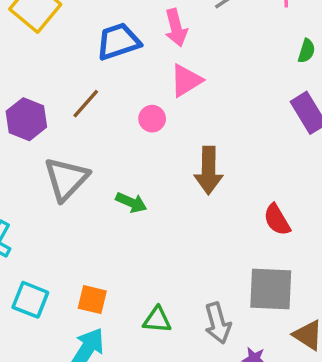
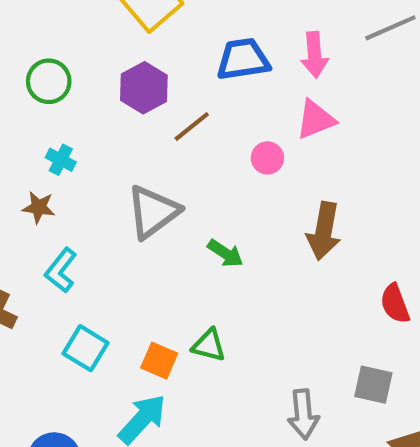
purple hexagon: (26, 119) -> (144, 88), moved
gray square: (271, 289) -> (373, 385), size x0.7
green triangle: (157, 320) -> (209, 345), moved

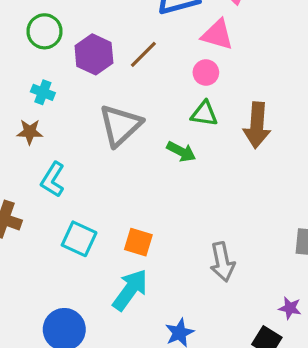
green circle: (49, 81) -> (45, 31), moved
purple hexagon: (144, 88) -> (94, 54), moved
pink triangle: (315, 120) -> (217, 35), moved, turned 44
green triangle: (209, 345) -> (204, 114), moved
gray arrow: (303, 414) -> (222, 262), moved

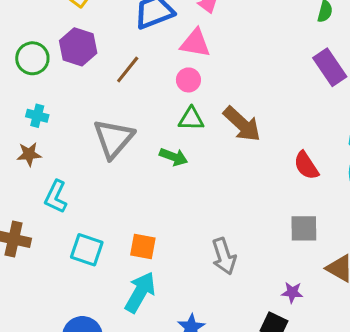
purple hexagon: (94, 54) -> (78, 47), moved
brown arrow: (257, 125) -> (242, 124), turned -45

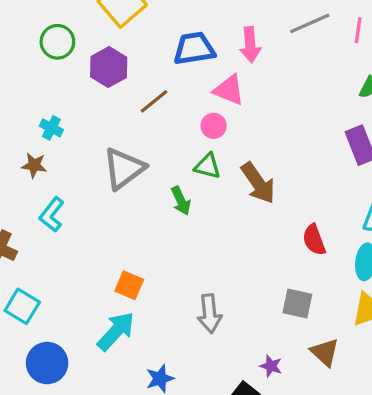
green circle: (32, 58) -> (57, 42), moved
green arrow: (174, 157) -> (181, 201), turned 32
cyan square: (87, 250) -> (22, 306), moved

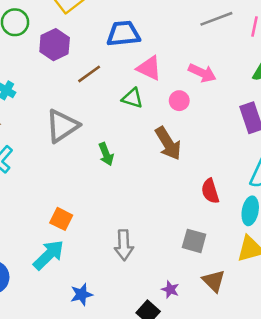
pink arrow: (250, 45) -> (202, 73), moved, turned -64
pink circle: (214, 126) -> (179, 101), moved
green triangle: (208, 166) -> (132, 98), moved

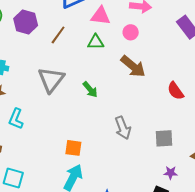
gray square: (194, 241) -> (164, 138), moved
gray arrow: (124, 245) -> (123, 128), moved

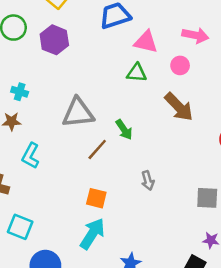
brown line: (58, 35) -> (97, 149), moved
gray triangle: (51, 80) -> (78, 113), turned 40
gray arrow: (123, 128) -> (148, 181), moved, size x0.7

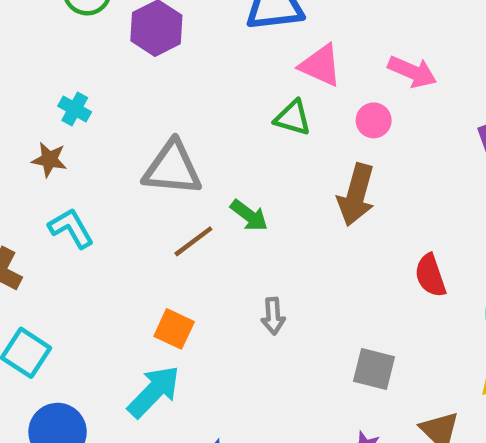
brown arrow: (179, 107) -> (356, 195), turned 48
green arrow: (124, 130) -> (249, 215), turned -30
cyan L-shape: (31, 156) -> (71, 228), turned 110

